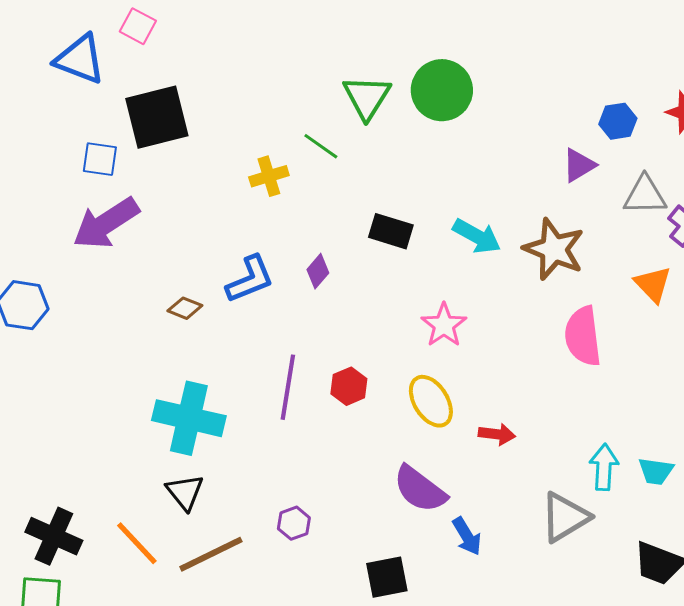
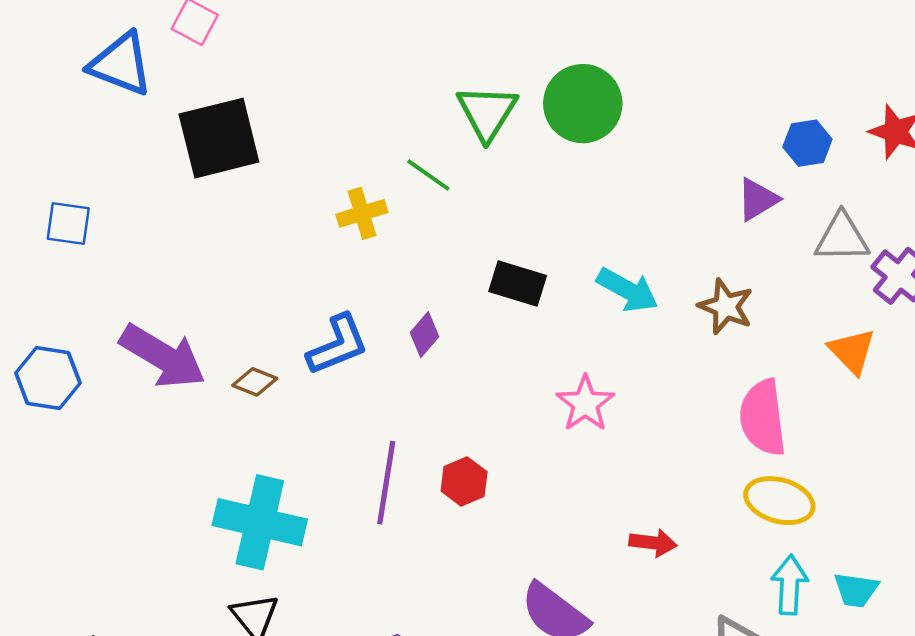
blue square: (100, 159) -> (68, 224), moved
purple arrow: (106, 223) -> (163, 356), moved, turned -116
brown star: (554, 249) -> (726, 307), size x0.7
yellow ellipse: (431, 401) -> (779, 501), moved, turned -42

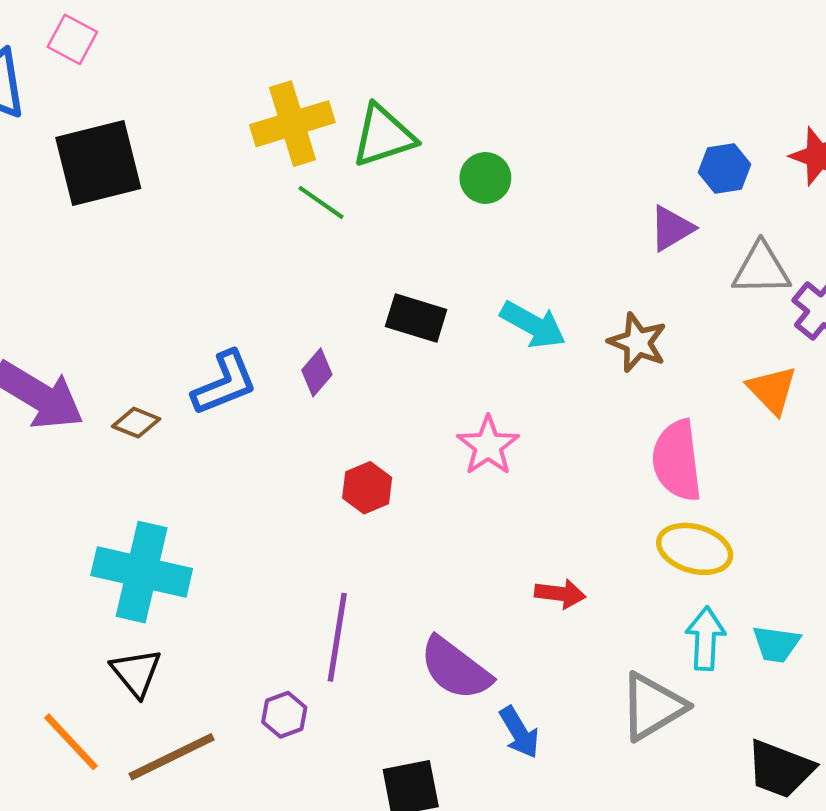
green circle: (583, 104) -> (485, 178), moved, size x0.6
green triangle: (487, 113) -> (383, 136), turned 40
yellow cross: (362, 213) -> (292, 124), moved, size x1.5
red hexagon: (464, 481) -> (367, 488), moved
purple line: (386, 483) -> (337, 637), moved

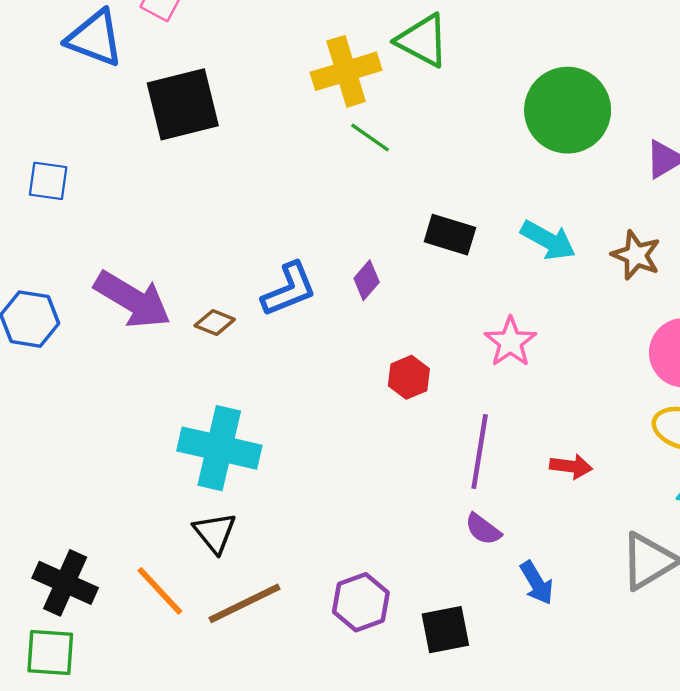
green triangle: (383, 136) -> (423, 40), moved, turned 46
green circle: (485, 178) -> (568, 110), moved, size x2.0
purple line: (337, 637) -> (480, 452), moved
purple semicircle: (456, 668) -> (483, 529), size x0.6
purple hexagon: (284, 715) -> (361, 602), moved, size x1.5

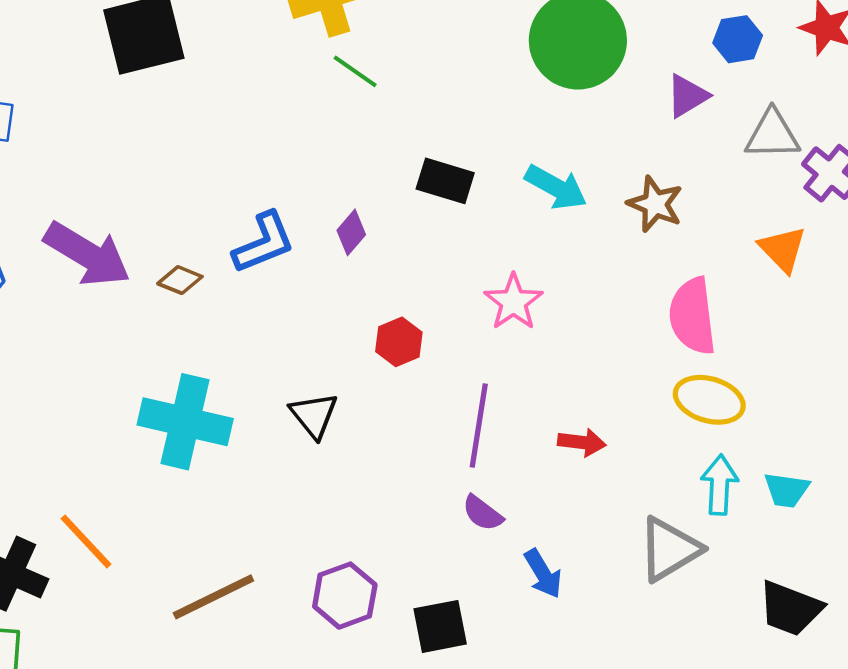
black triangle: (215, 533) -> (314, 415), moved
orange line: (160, 591) -> (86, 541), moved

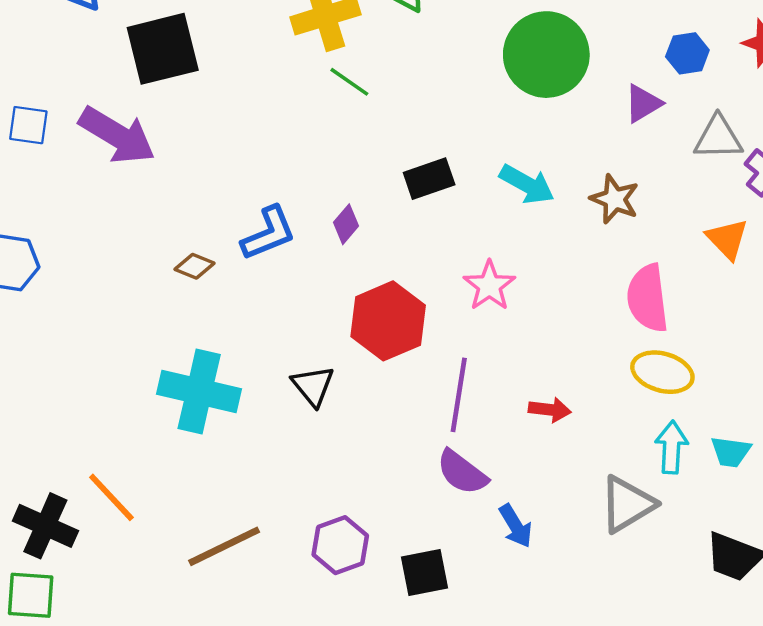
black rectangle: (445, 181) -> (429, 179), turned -36
purple arrow: (87, 254) -> (117, 135), moved
red hexagon: (399, 342) -> (388, 321), size x1.8
purple semicircle: (483, 513) -> (462, 472), size x1.4

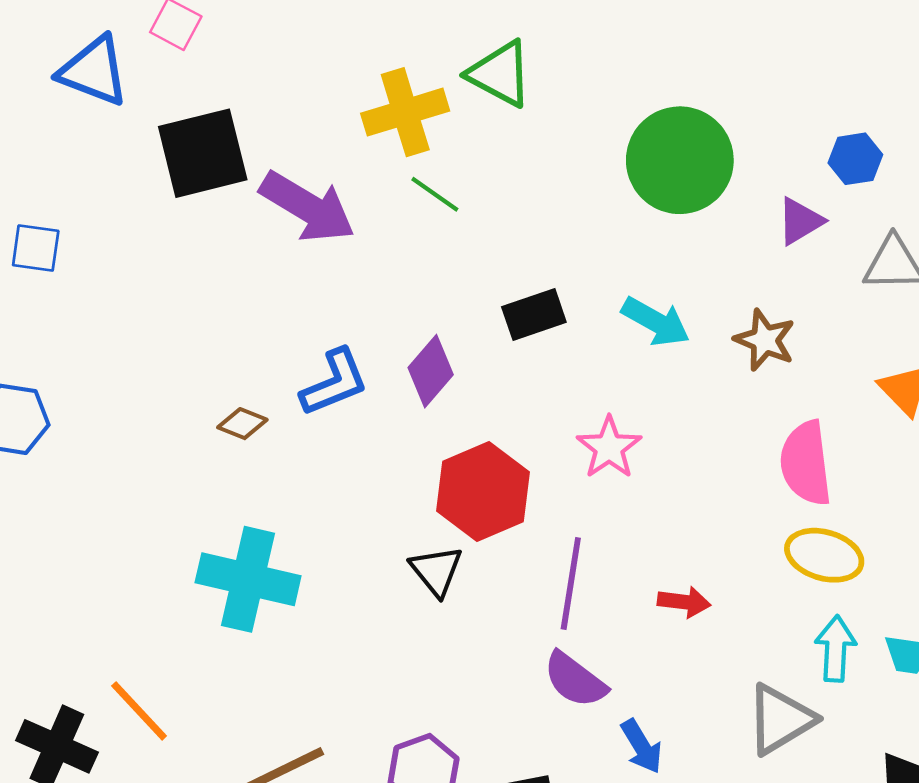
purple arrow: (117, 135) -> (307, 207), moved
purple diamond: (346, 224) -> (431, 371), size x1.4
black triangle: (313, 386) -> (436, 571), moved

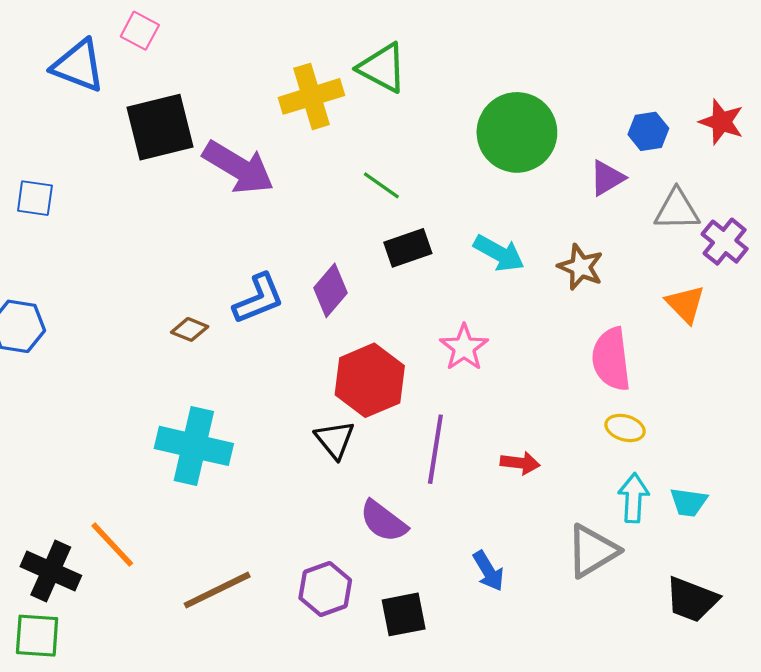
green line: (435, 194) -> (381, 185), moved
yellow ellipse: (824, 555) -> (625, 428), size x0.7
purple semicircle: (575, 680) -> (383, 521), moved

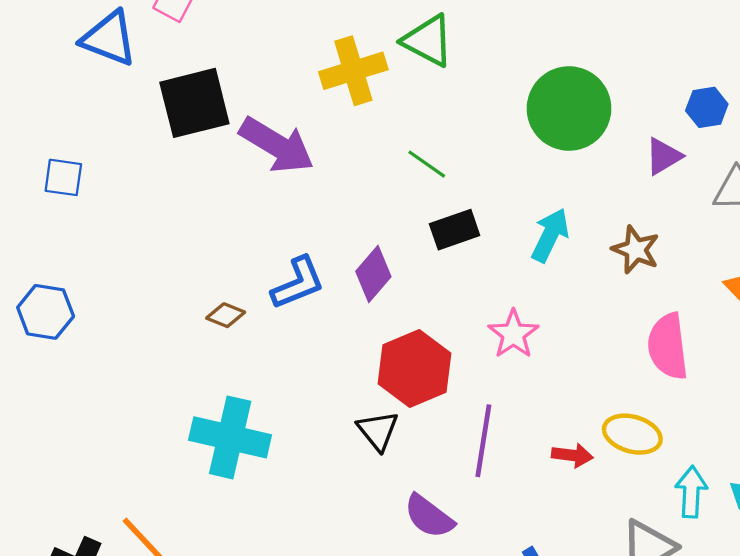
cyan arrow: (499, 253) -> (550, 235), turned -93
yellow ellipse: (625, 428) -> (632, 434), moved, size x1.4

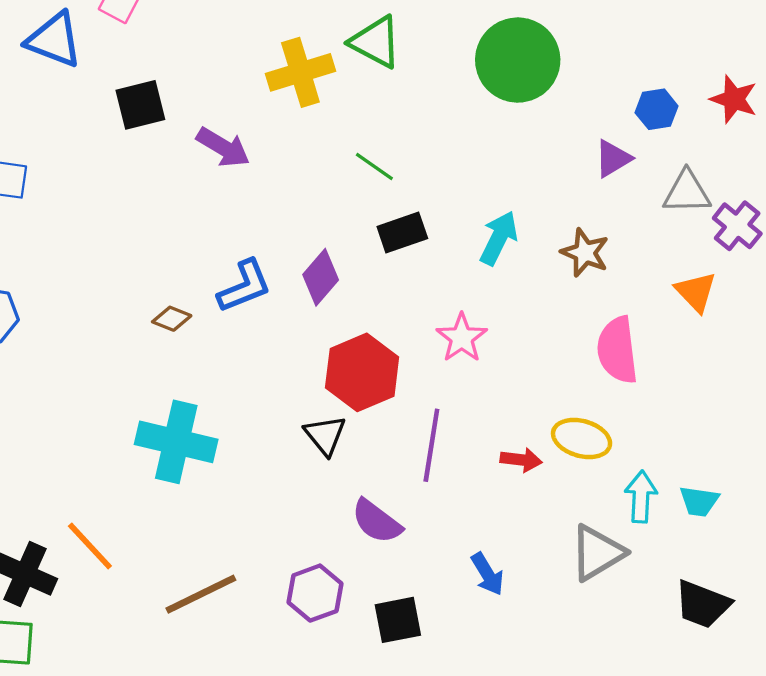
black square: (194, 103) -> (140, 105), size x0.7
green circle: (569, 108) -> (518, 60), moved
purple arrow: (277, 145) -> (223, 147), size x0.7

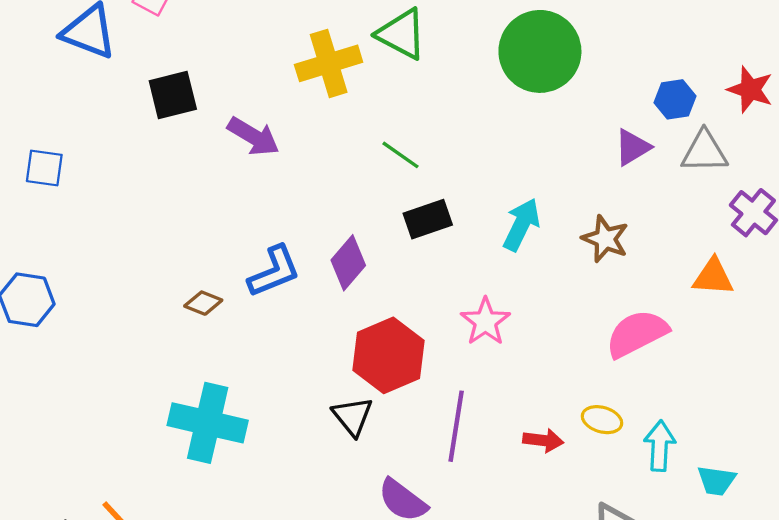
gray triangle: (687, 192) -> (704, 152), moved
orange triangle: (696, 292) -> (713, 277), turned -42
pink semicircle: (617, 350) -> (637, 334), turned 70
yellow ellipse: (582, 439) -> (602, 420), size x0.7
cyan arrow: (641, 497) -> (660, 446), moved

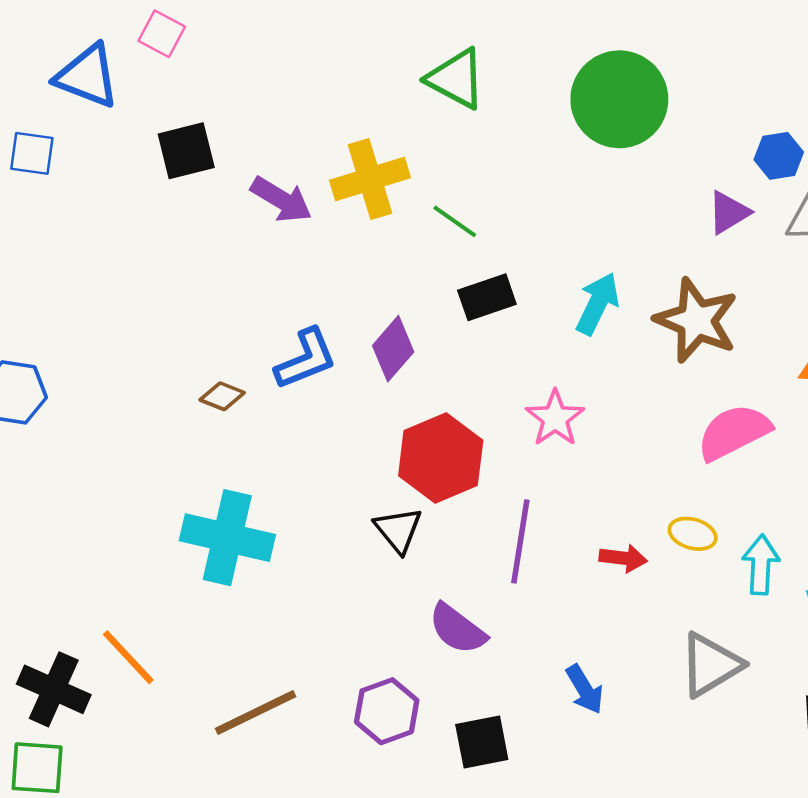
yellow cross: (329, 63) -> (370, 179), moved
blue square: (44, 168) -> (32, 153), moved
brown star: (605, 239) -> (696, 320), size x1.5

